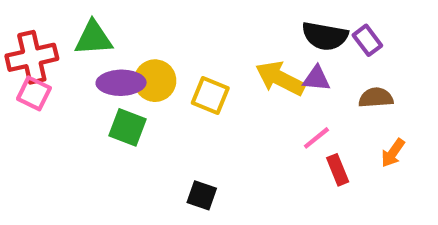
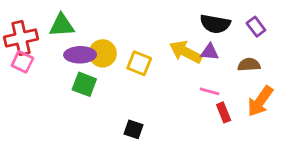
purple rectangle: (367, 40) -> (256, 27), moved
pink line: (316, 138) -> (210, 91), turned 54
orange arrow: (393, 153) -> (260, 101), size x1.6

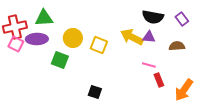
purple ellipse: (80, 55) -> (37, 39), moved
orange arrow: (260, 101) -> (184, 90), moved

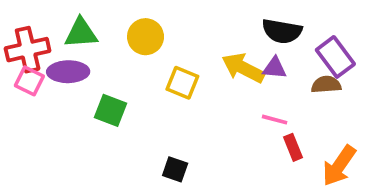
purple rectangle: (182, 19) -> (335, 57), moved, size x1.5
yellow circle: (73, 38) -> (146, 37), moved

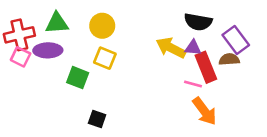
yellow square: (182, 83) -> (105, 58), moved
red rectangle: (293, 147) -> (206, 67), moved, size x1.6
orange arrow: (339, 166) -> (205, 111), moved, turned -72
black square: (175, 169) -> (97, 119), moved

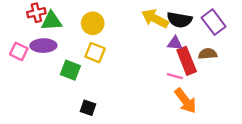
red cross: (19, 35) -> (36, 13), moved, size x0.7
purple rectangle: (236, 40) -> (214, 22), moved
yellow arrow: (171, 48) -> (155, 19), moved

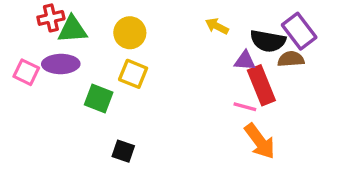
yellow arrow: (155, 19) -> (217, 26), size x0.6
black semicircle: (180, 20) -> (268, 41), moved
brown semicircle: (208, 54) -> (291, 59), moved

